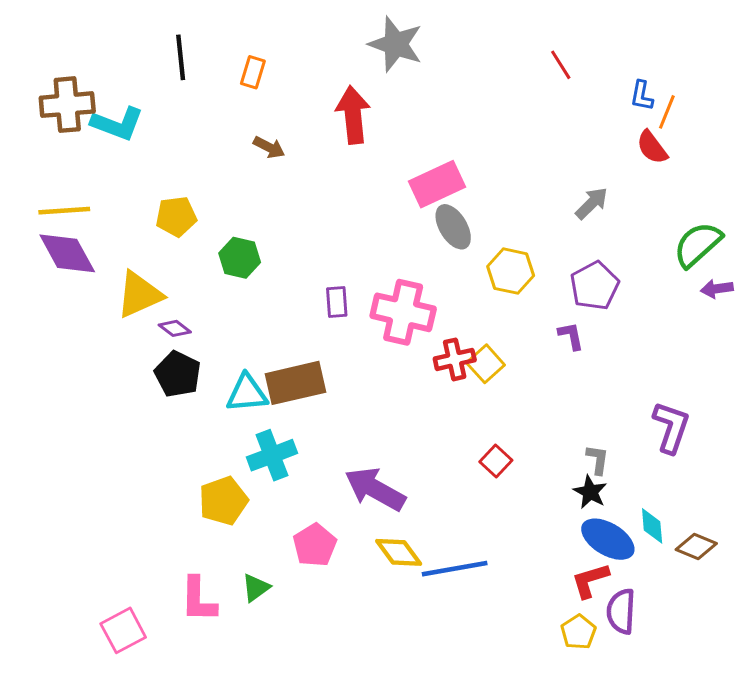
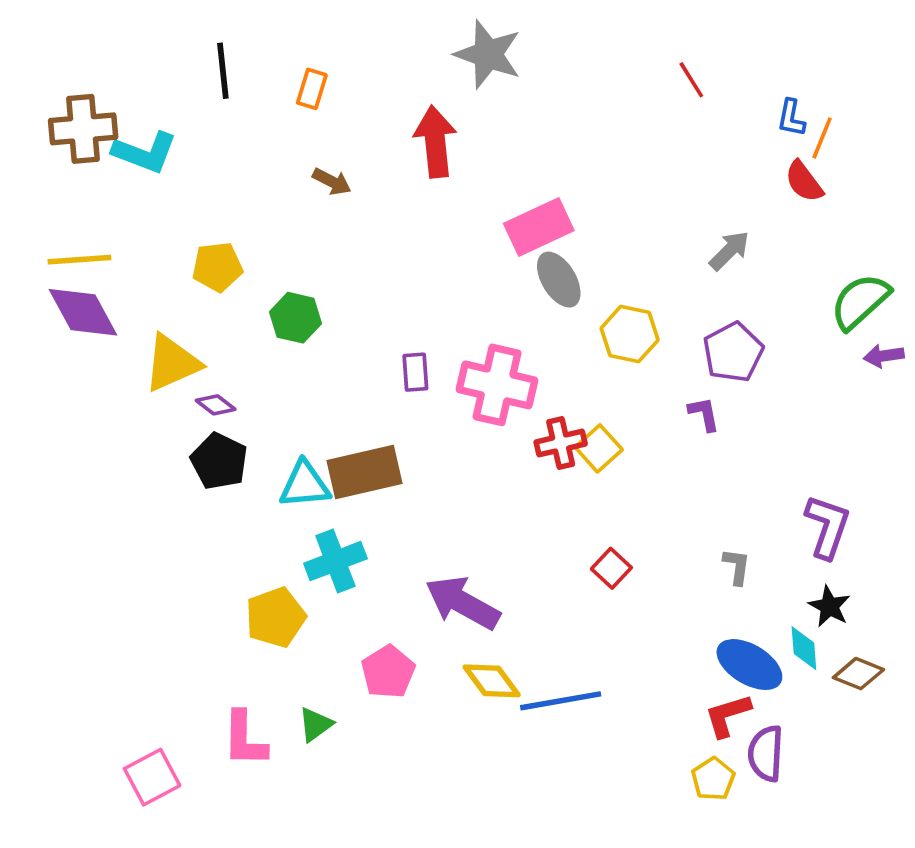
black star: (590, 492) -> (829, 606), moved

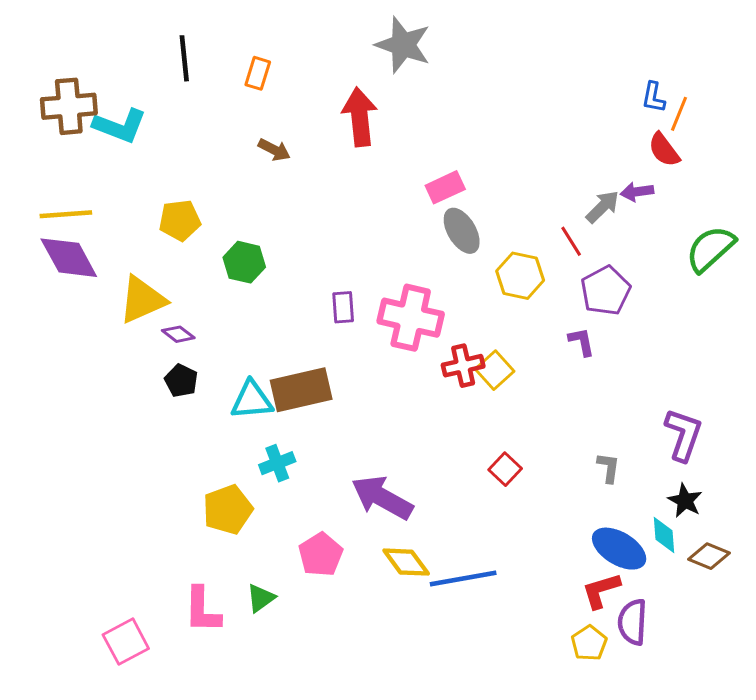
red line: (691, 80) -> (571, 241), moved
pink rectangle: (539, 227) -> (445, 187), size x0.7
purple arrow: (884, 356) -> (637, 192), moved
black pentagon: (219, 461) -> (181, 381), size x0.7
cyan cross: (335, 561) -> (277, 463), size x0.7

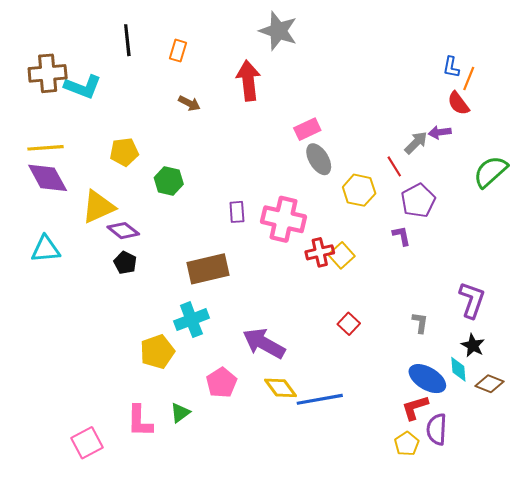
purple diamond: (178, 334) -> (123, 231), size x1.4
cyan triangle: (252, 400) -> (46, 249), moved
cyan cross: (277, 463) -> (191, 320), size x1.4

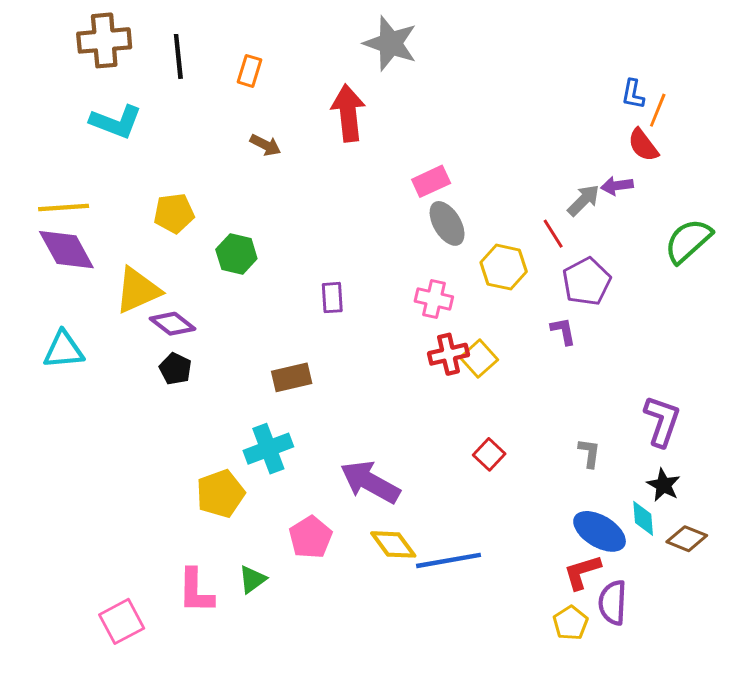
brown cross: (48, 73) -> (104, 40), moved
pink cross: (284, 219) -> (434, 299), moved, size x0.6
brown rectangle: (208, 269) -> (292, 377), size x0.7

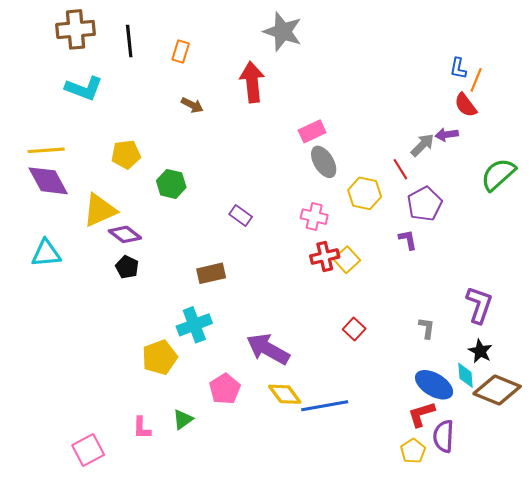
purple rectangle: (332, 298) -> (241, 215), turned -50
brown diamond: (687, 539) -> (497, 390), size x1.6
pink L-shape: (196, 591) -> (142, 428), size x0.7

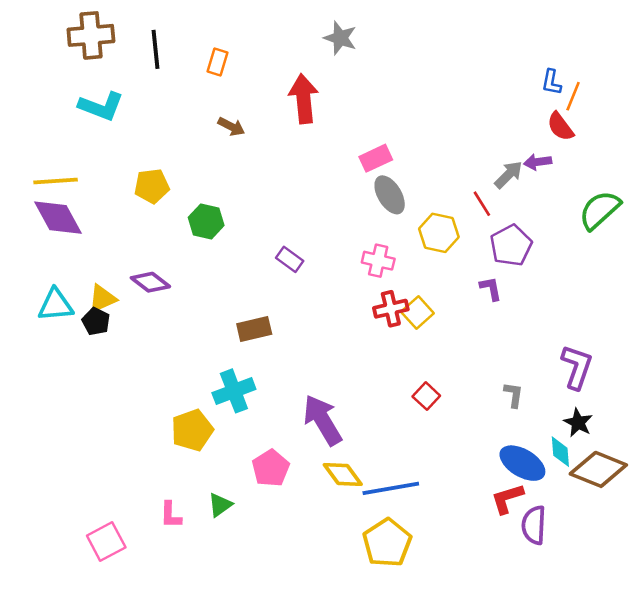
gray star: (283, 32) -> (340, 38), size x0.7
yellow triangle: (100, 210) -> (102, 299), moved, size x0.7
black pentagon: (127, 267) -> (96, 321), moved
purple arrow: (268, 349) -> (323, 420), turned 30
yellow pentagon: (413, 451) -> (387, 543), moved, size x1.6

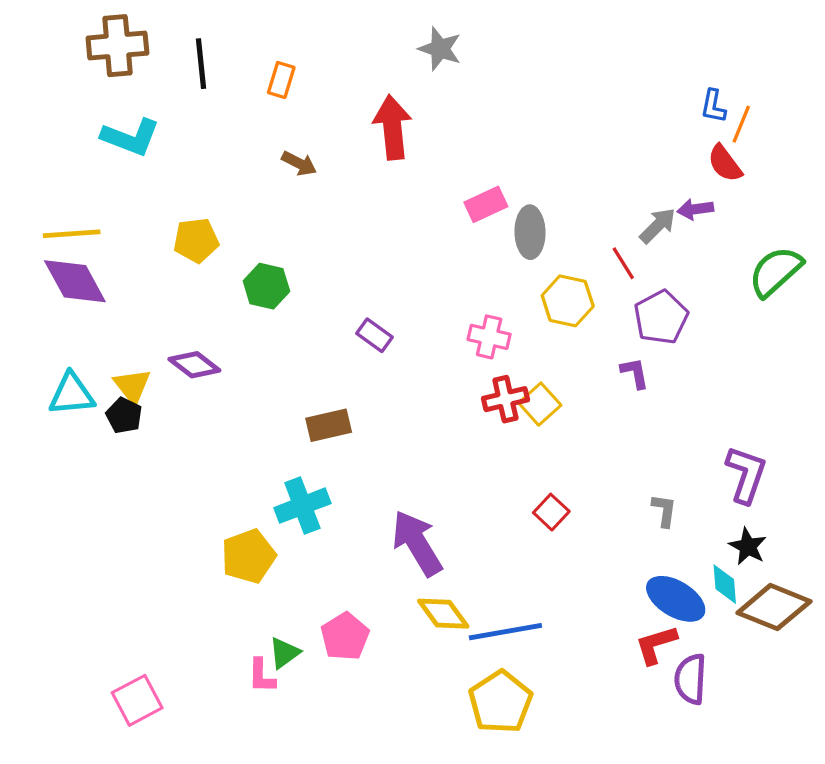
gray ellipse: (390, 195) -> (530, 232), moved, turned 30
yellow triangle: (102, 299) -> (132, 386), turned -44
pink pentagon: (271, 468) -> (345, 636), moved
pink L-shape: (171, 515) -> (262, 676), moved

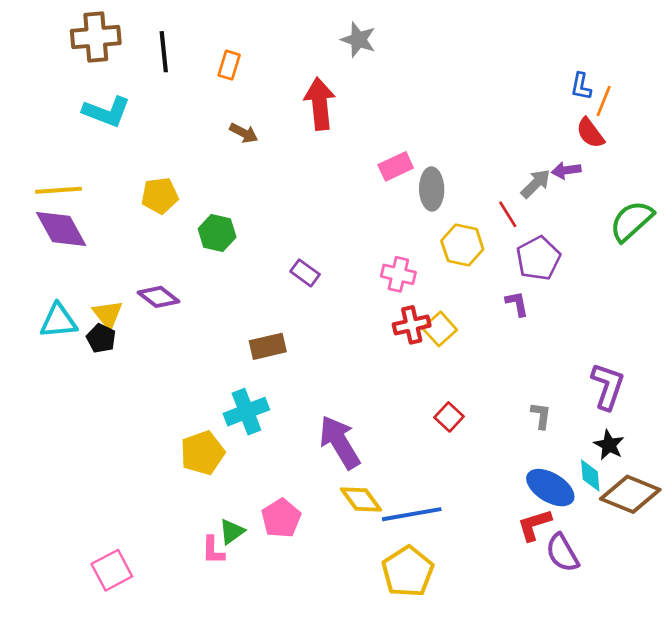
purple semicircle: (690, 679) -> (562, 553), turned -33

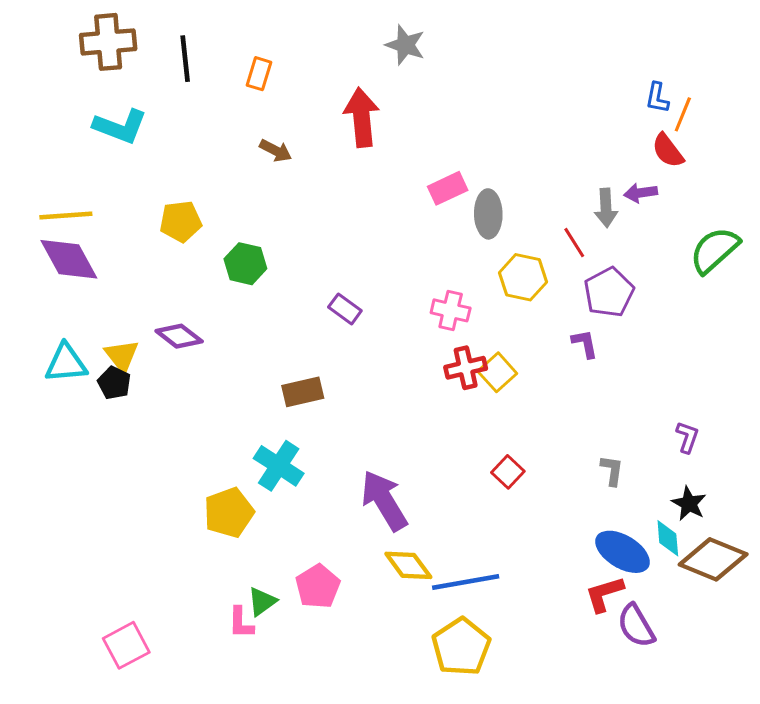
gray arrow: (536, 184) -> (606, 208), turned 132
purple L-shape: (608, 386) -> (687, 437), size x0.6
cyan cross: (246, 412) -> (279, 466), turned -36

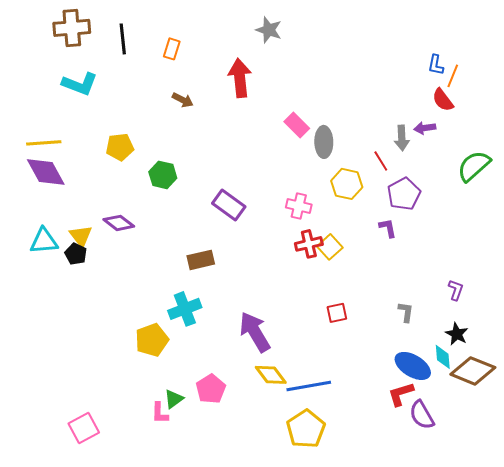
pink rectangle: (448, 188) -> (297, 125), turned 70
purple rectangle: (345, 309) -> (229, 205), size x1.5
cyan cross: (279, 466) -> (185, 309), turned 36
red square: (508, 472) -> (337, 313), turned 35

